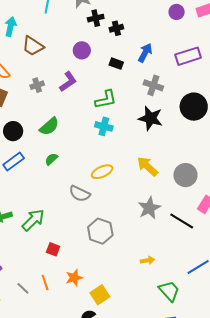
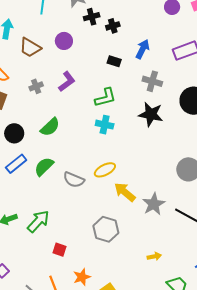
purple circle: (82, 50) -> (64, 41), moved
green semicircle: (51, 159) -> (44, 167), moved, size x1.5
yellow arrow: (147, 166) -> (125, 192), moved
gray semicircle: (80, 194) -> (74, 180), moved

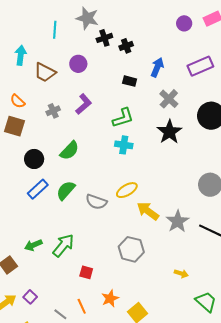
gray cross: (152, 81) -> (169, 99), turned 30
black star: (151, 114) -> (169, 132), turned 30
yellow arrow: (154, 256) -> (181, 274), turned 32

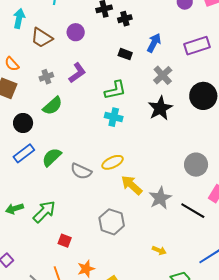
green semicircle: (69, 151) -> (53, 106), moved

